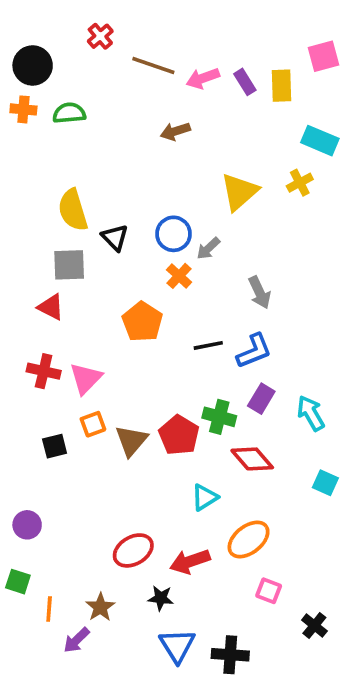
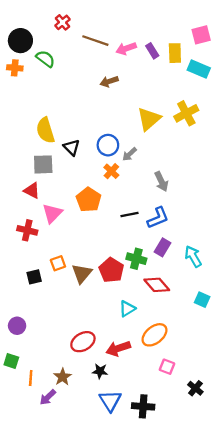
green semicircle: (69, 113) -> (45, 59), moved, turned 42
cyan rectangle: (320, 141) -> (199, 69), moved
yellow cross: (300, 183) -> (186, 113), size x1.5
pink triangle: (86, 378) -> (52, 213), moved

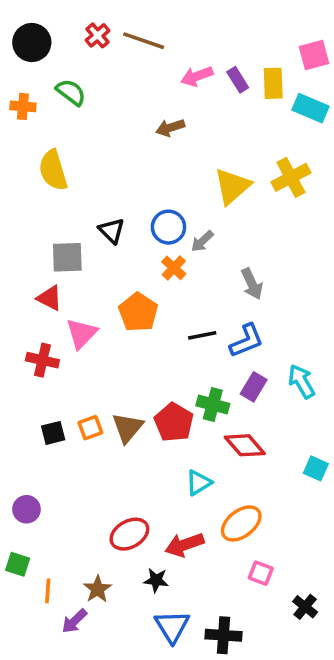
black circle: (20, 41) -> (32, 42), moved
brown line: (95, 41) -> (144, 41), moved
yellow semicircle: (45, 130) -> (53, 170), moved
cyan arrow: (193, 256) -> (302, 381), moved
orange square: (58, 263) -> (90, 428), moved

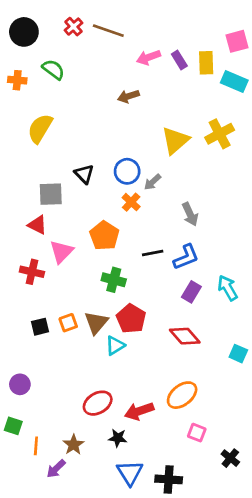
yellow semicircle: (53, 170) -> (40, 128), turned 48
green cross: (213, 405) -> (114, 280), moved
cyan triangle: (199, 483) -> (115, 345), moved

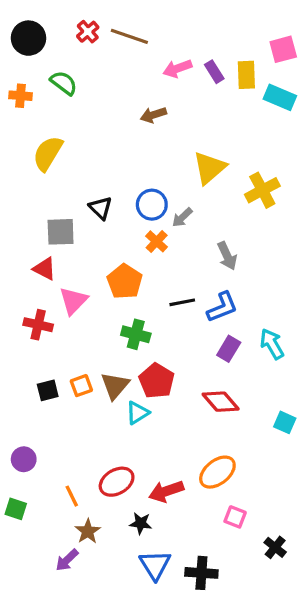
yellow cross: (220, 134) -> (262, 190), moved
orange line: (36, 446) -> (72, 496), moved, turned -30

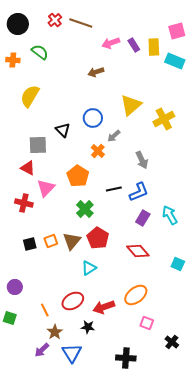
blue circle: (152, 205) -> (93, 118), moved
green cross: (136, 334) -> (85, 209), turned 30
cyan triangle: (137, 413) -> (89, 268), moved
blue triangle: (155, 565) -> (72, 353), moved

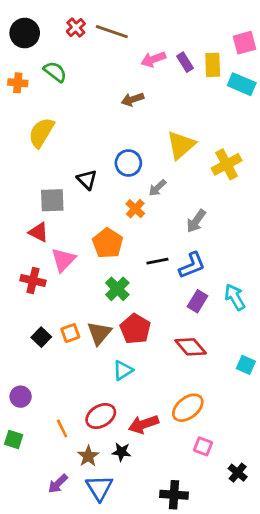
gray arrow: (142, 160) -> (196, 221), turned 60
black square: (30, 244) -> (41, 337), turned -32
brown star: (55, 332) -> (88, 456), moved

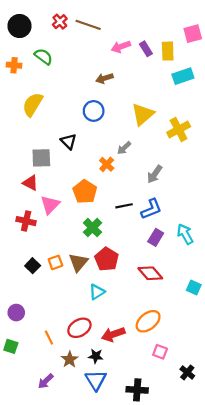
cyan rectangle: (242, 84) -> (183, 76), moved, turned -42
blue circle: (128, 163) -> (94, 111), moved
blue triangle: (99, 488) -> (96, 380), moved

